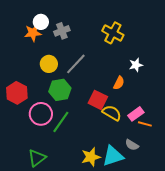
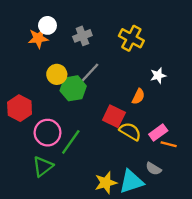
gray cross: (62, 31) -> (82, 36), moved
green hexagon: (60, 90) -> (73, 88), moved
green triangle: (37, 158) -> (43, 166), moved

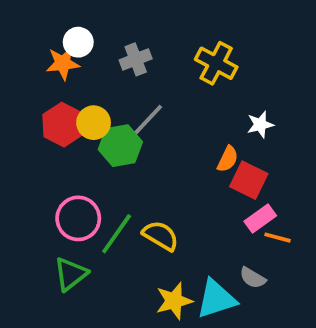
red hexagon: (20, 108) -> (63, 125), moved
red square: (114, 116) -> (249, 180), moved
yellow semicircle: (130, 131) -> (161, 236), moved

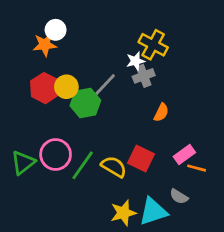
gray cross: (136, 59) -> (144, 76), moved
white star: (260, 125) -> (136, 61), moved
red square: (249, 180) -> (141, 159), moved
green triangle: (71, 274) -> (23, 163), moved

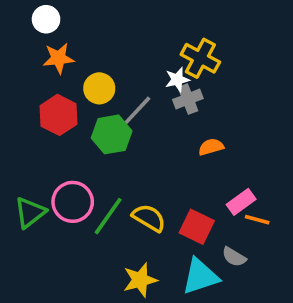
white circle: (56, 30) -> (46, 19), moved
yellow circle: (66, 87) -> (99, 88), moved
orange semicircle: (161, 112) -> (211, 147), turned -132
red square: (141, 159) -> (197, 227), moved
yellow star: (123, 213) -> (140, 280), moved

